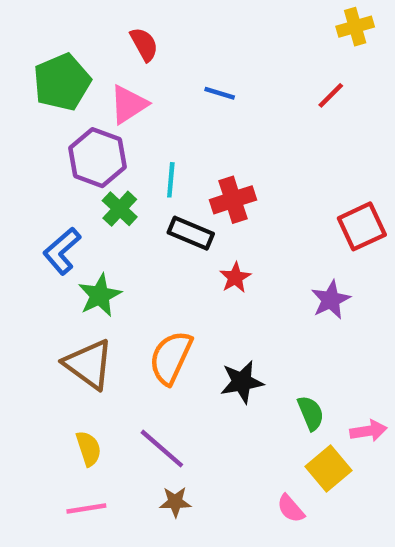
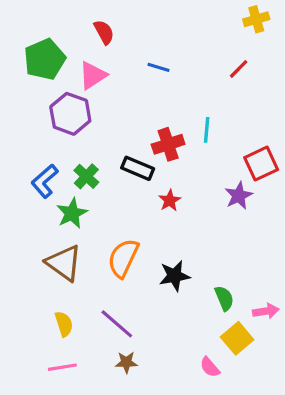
cyan line: (171, 180) -> (207, 130), moved
green cross: (120, 209) -> (86, 176), moved
purple star: (331, 300) -> (239, 196), moved

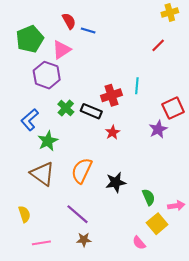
blue line: (158, 67) -> (88, 31), moved
green cross: (86, 176) -> (66, 108), moved
yellow semicircle: (64, 324) -> (24, 214), moved

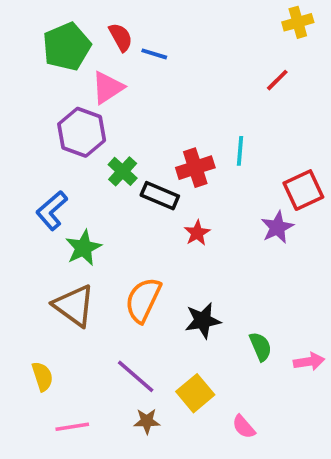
green pentagon: (30, 39) -> (67, 47), moved
green cross: (66, 108) -> (123, 171), moved
yellow square: (157, 224) -> (195, 393), moved

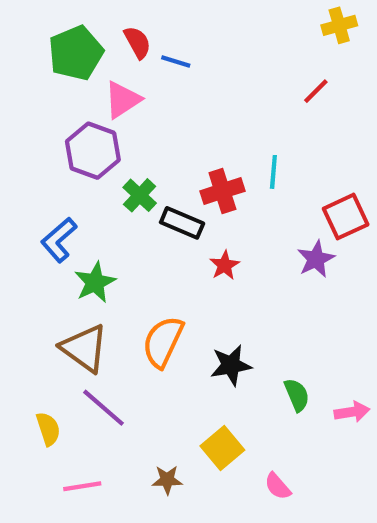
purple line: (136, 376) -> (103, 408), moved

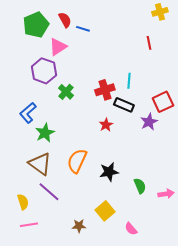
red line: (316, 91) -> (149, 43), turned -56
black rectangle: (182, 223) -> (124, 105), moved
pink line: (82, 486) -> (29, 225), moved

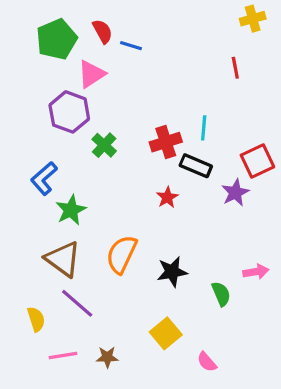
pink arrow: (166, 194) -> (256, 272), moved
pink line: (29, 225) -> (63, 356), moved
brown star: (79, 226) -> (107, 357), moved

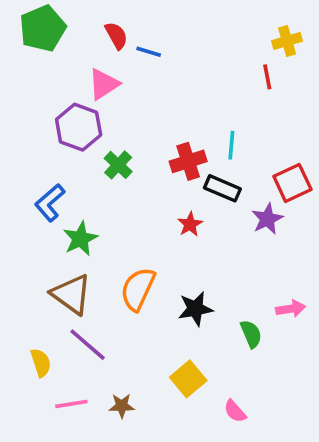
yellow cross: (253, 19) -> (287, 41), moved
green pentagon: (57, 39) -> (43, 28), moved

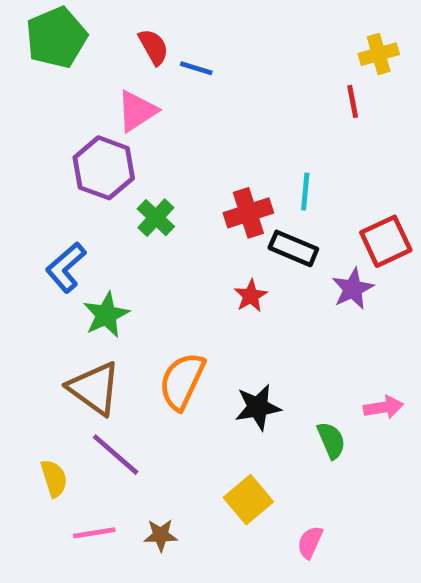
pink semicircle: (235, 411) -> (310, 542), turned 65

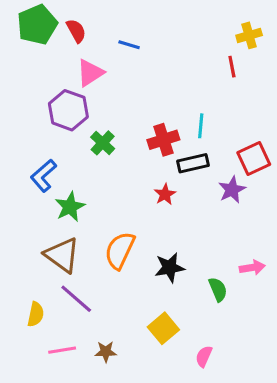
red semicircle: (154, 47) -> (76, 31), moved
black rectangle: (293, 248) -> (193, 163), turned -36
yellow semicircle: (54, 478) -> (36, 314), turned 30

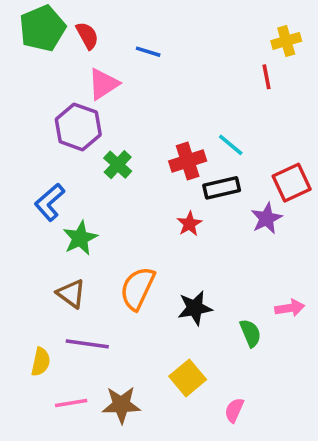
cyan line: (201, 126) -> (231, 145), turned -55
brown triangle: (62, 255) -> (71, 294), size x0.7
purple line: (76, 299) -> (87, 344), turned -33
brown star: (106, 352) -> (121, 405), size x1.5

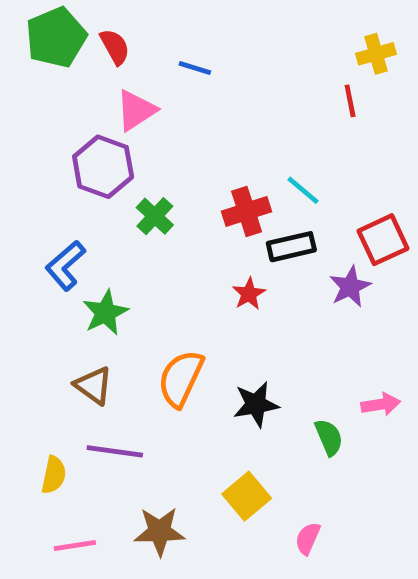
pink line: (71, 403) -> (75, 545), moved

